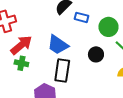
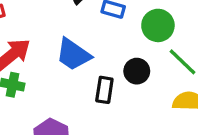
black rectangle: (62, 70) -> (104, 90), moved, size x0.7

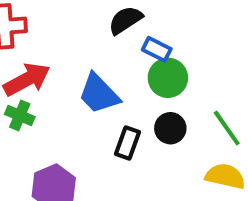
green circle: (158, 25) -> (168, 78), moved

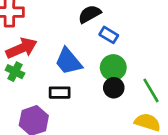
green circle: (168, 78) -> (113, 68), moved
black rectangle: (128, 143) -> (60, 93), moved, turned 66

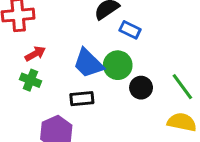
red arrow: (22, 48) -> (35, 54), size x0.6
green circle: (113, 68) -> (118, 65), moved

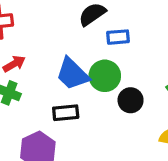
blue rectangle: (130, 30) -> (118, 37), turned -30

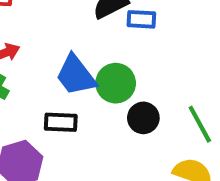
blue rectangle: (118, 37) -> (141, 19), moved

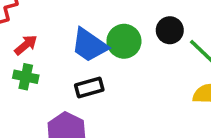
black circle: (143, 118) -> (170, 30), moved

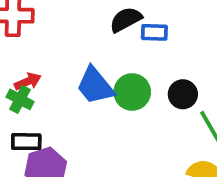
red arrow: (26, 45) -> (28, 81), moved
black rectangle: (89, 88) -> (26, 142), moved

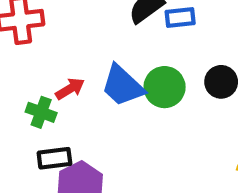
red arrow: (28, 81) -> (70, 89), moved

